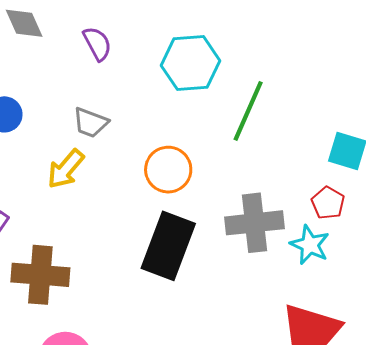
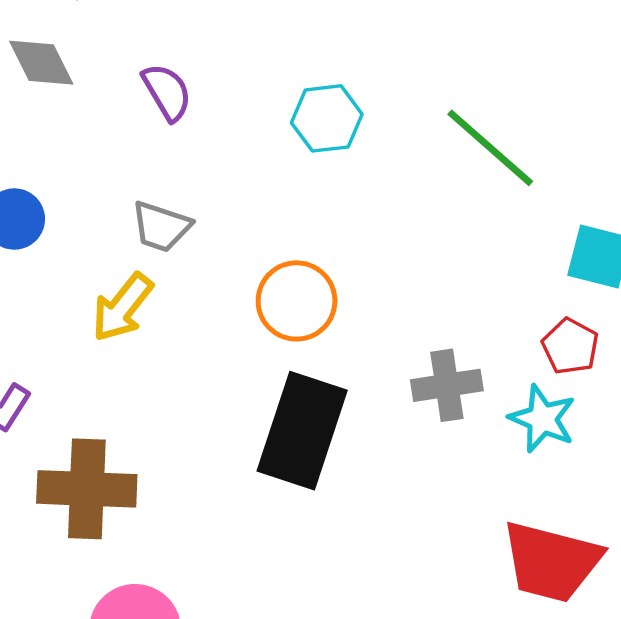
cyan hexagon: (190, 63) -> (327, 118), size x0.7
green line: (248, 111) -> (490, 148), moved, turned -70
gray cross: (254, 223) -> (447, 385), size x0.7

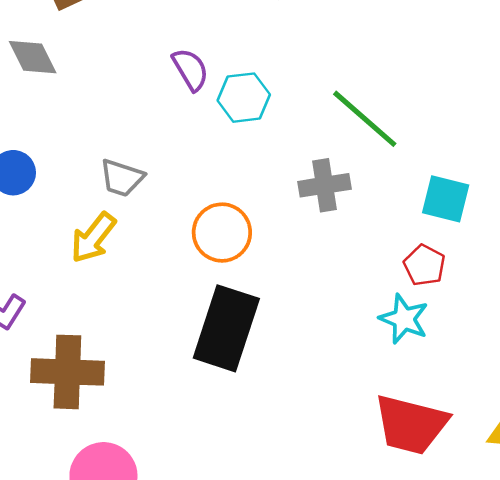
purple semicircle: (167, 92) -> (190, 69), moved
gray cross: (447, 385) -> (324, 185), moved

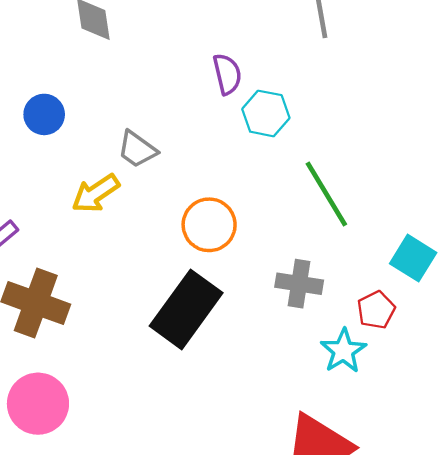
green line: (365, 119) -> (326, 194), moved
gray cross: (324, 185) -> (299, 284), moved

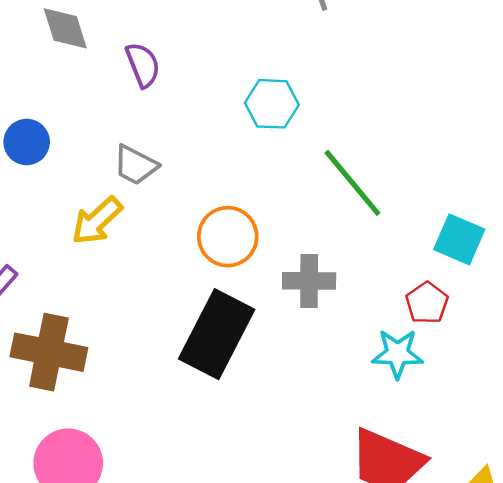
purple semicircle: (227, 74) -> (143, 65), moved
gray cross: (299, 284) -> (309, 281), moved
cyan star: (343, 351) -> (397, 354), turned -30

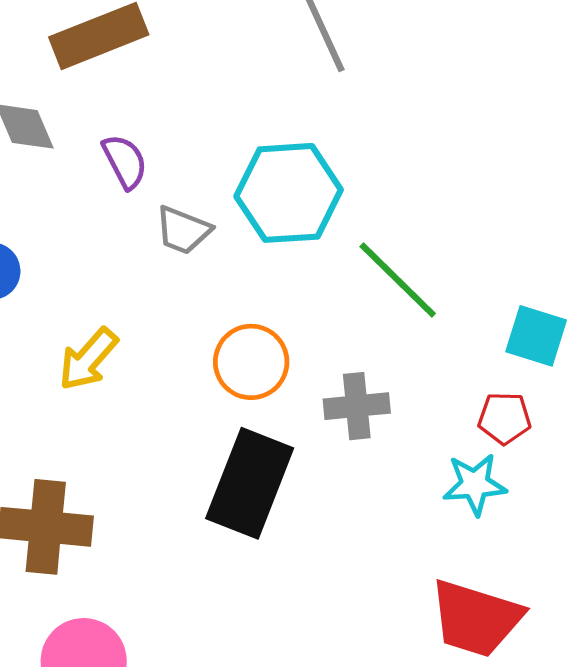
cyan hexagon: (272, 104) -> (289, 193), size x1.6
gray trapezoid: (135, 165) -> (183, 230), moved
red pentagon: (427, 303) -> (505, 418), turned -30

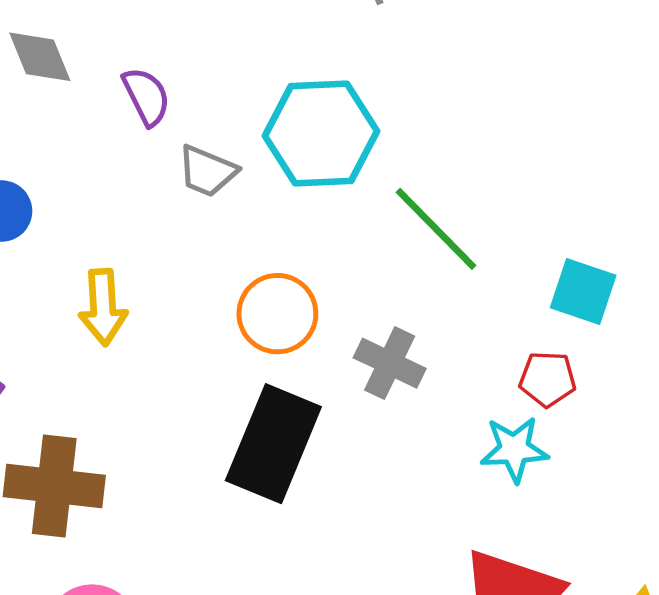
yellow arrow: (88, 359) -> (103, 307), turned -46
gray cross: (357, 406) -> (390, 363), turned 30

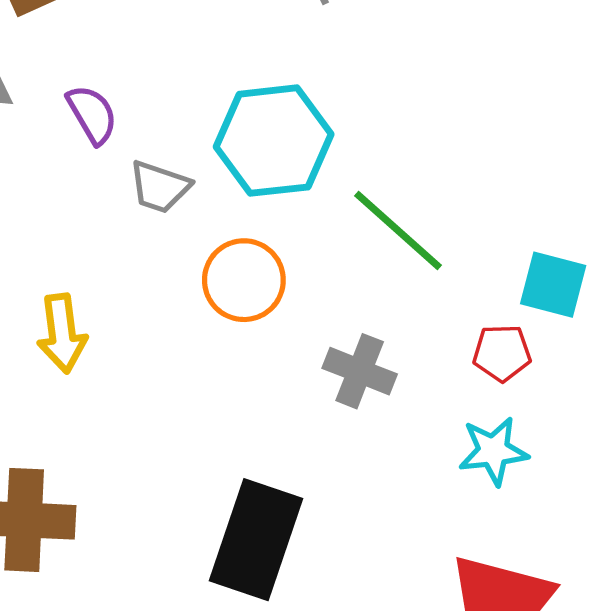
orange circle: (277, 314) -> (244, 280), moved
red pentagon: (548, 379) -> (502, 353), moved
black rectangle: (273, 444) -> (256, 540), moved

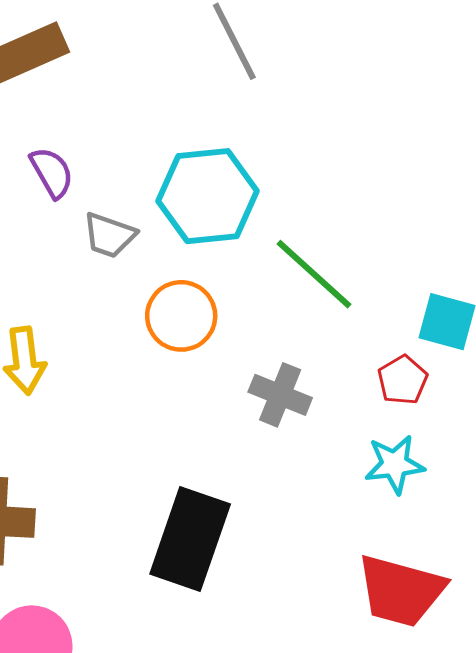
red pentagon: (502, 353) -> (403, 380), turned -30

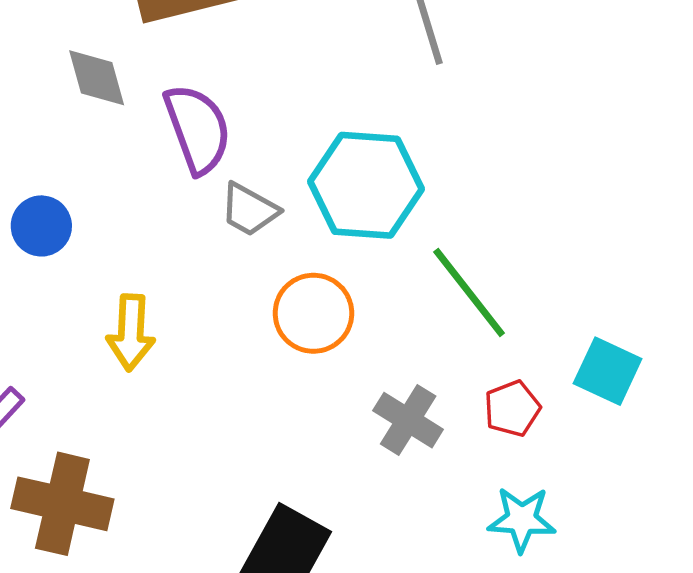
purple semicircle: (52, 173) -> (198, 129), size x1.5
red pentagon: (403, 380) -> (512, 409), moved

